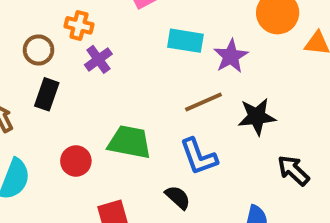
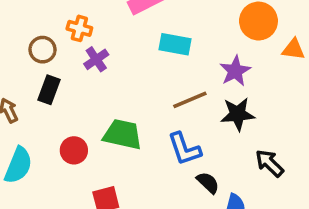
purple star: (231, 56) -> (235, 71), moved
black semicircle: (178, 197) -> (208, 183), moved

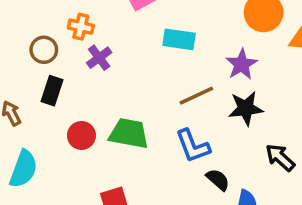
red circle: (74, 150) -> (81, 135), moved

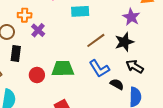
purple star: (242, 64) -> (131, 17), moved
black arrow: (280, 157) -> (135, 66), moved

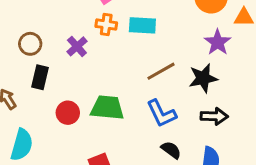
orange cross: (25, 15) -> (106, 25), moved
black arrow: (135, 66) -> (214, 116), turned 144
black semicircle: (117, 84) -> (171, 150), moved

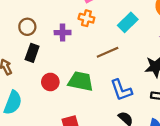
cyan rectangle: (142, 25) -> (128, 22), moved, turned -54
purple cross: (77, 46) -> (63, 33), turned 35
brown line: (161, 71) -> (108, 52), moved

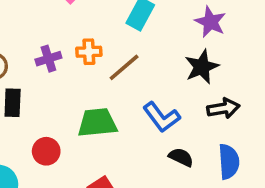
orange cross: (86, 18) -> (89, 52), moved
red circle: (50, 82) -> (46, 151), moved

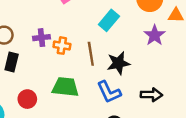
orange cross: (89, 52) -> (62, 46), moved
brown line: (124, 67) -> (91, 54), turned -70
black star: (202, 67) -> (118, 63), moved

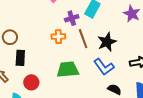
purple cross: (42, 38) -> (72, 18), moved
red circle: (27, 99) -> (31, 82), moved

